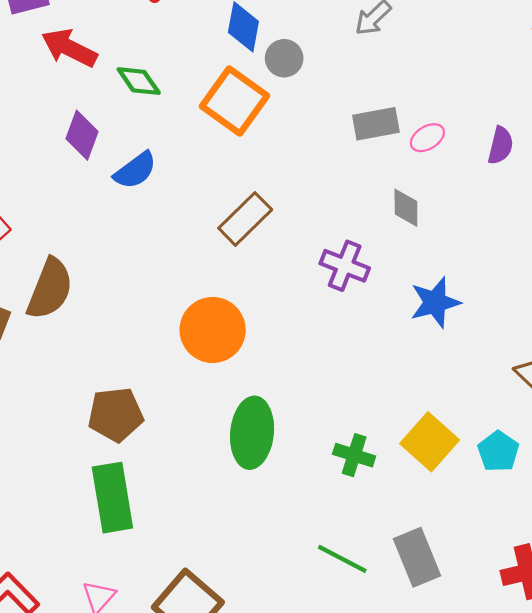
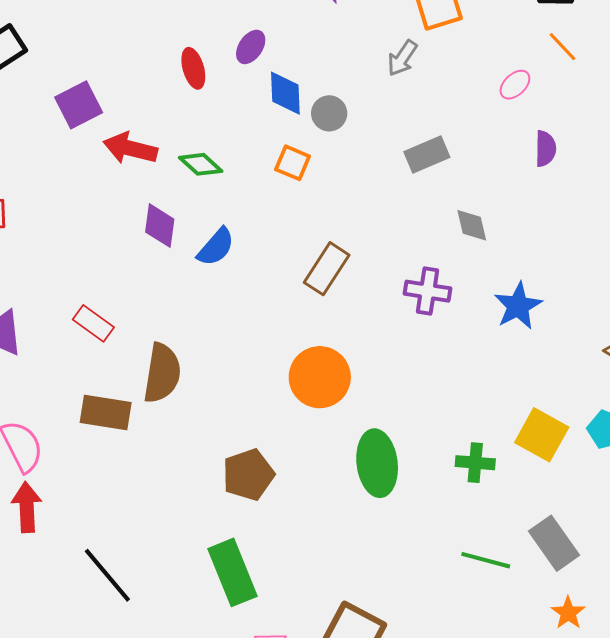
orange square: (235, 101) -> (293, 163), size x0.6
pink ellipse: (427, 138) -> (515, 85), moved
green rectangle: (112, 498) -> (233, 572), moved

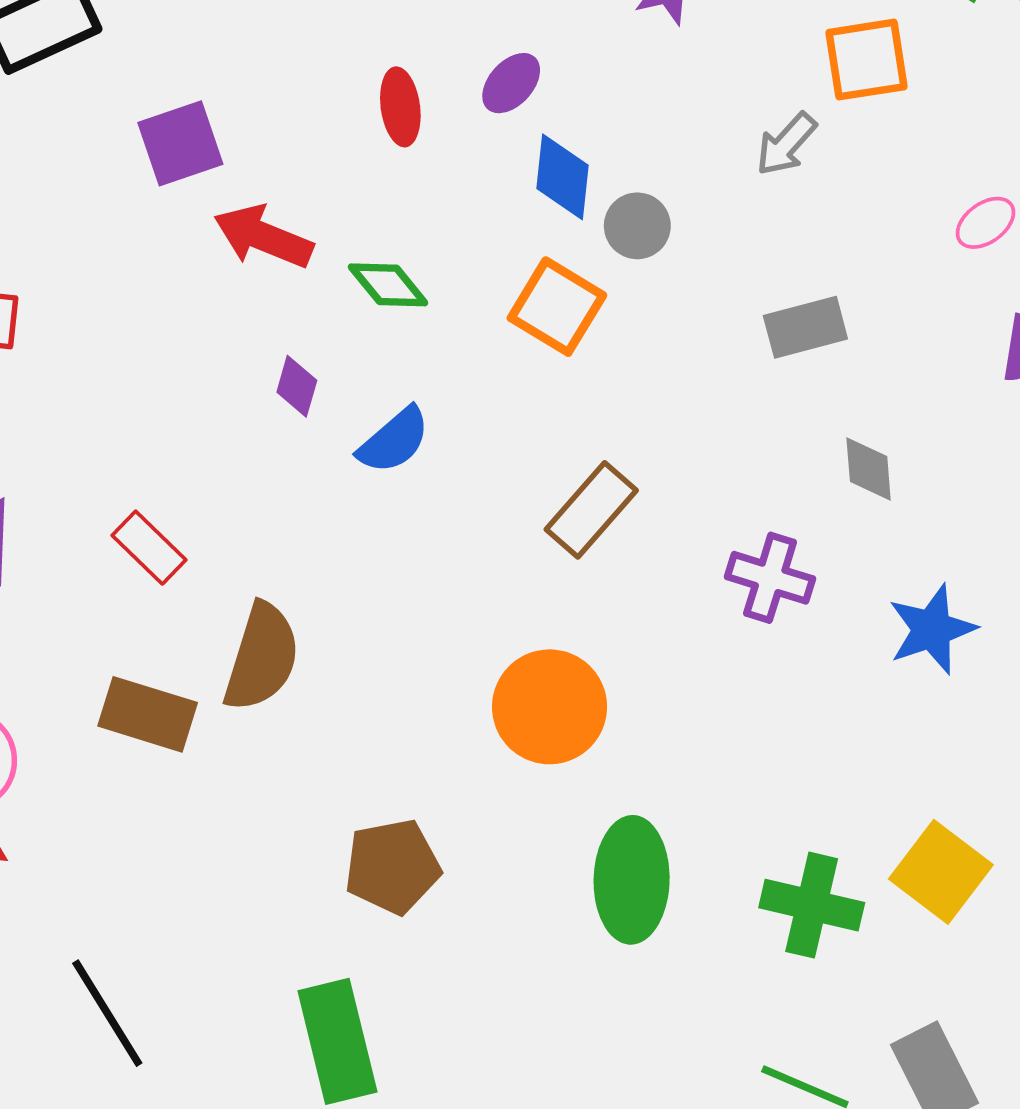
orange square: (293, 163) -> (557, 307), size x1.4
purple diamond: (160, 226) -> (297, 386), size x0.7
green cross: (475, 463) -> (812, 905), size x1.4

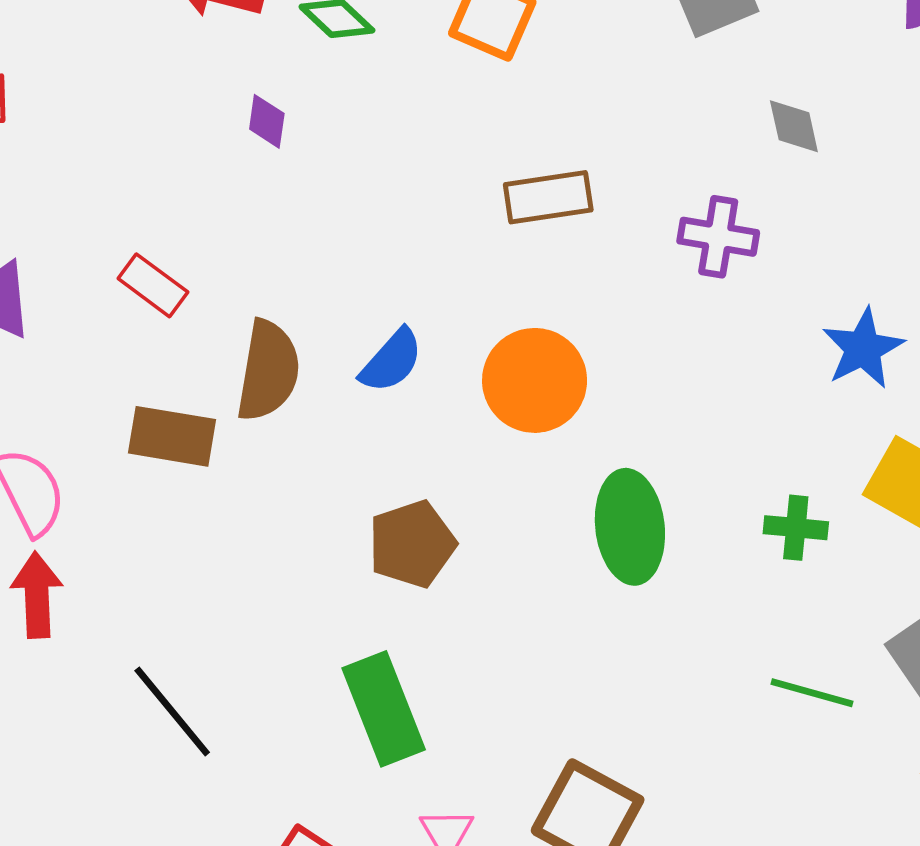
blue semicircle: (394, 440) -> (391, 361), moved
brown rectangle: (591, 510) -> (548, 197), turned 48
blue star: (932, 629) -> (863, 348), moved
green cross: (812, 905) -> (796, 528), size x0.7

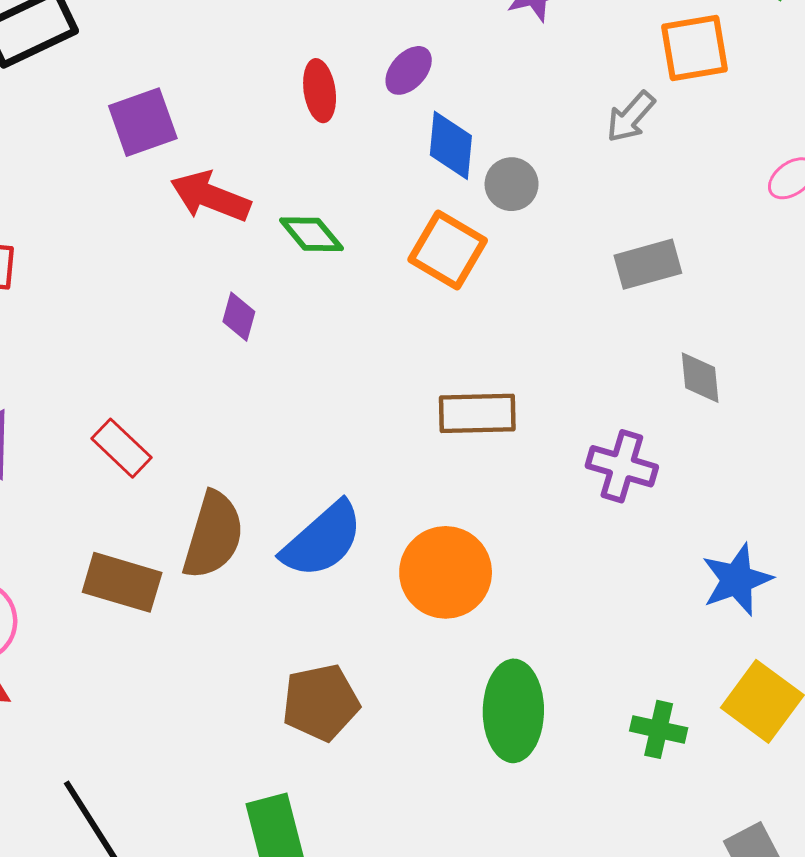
blue semicircle: (391, 361) -> (322, 540), size x1.4

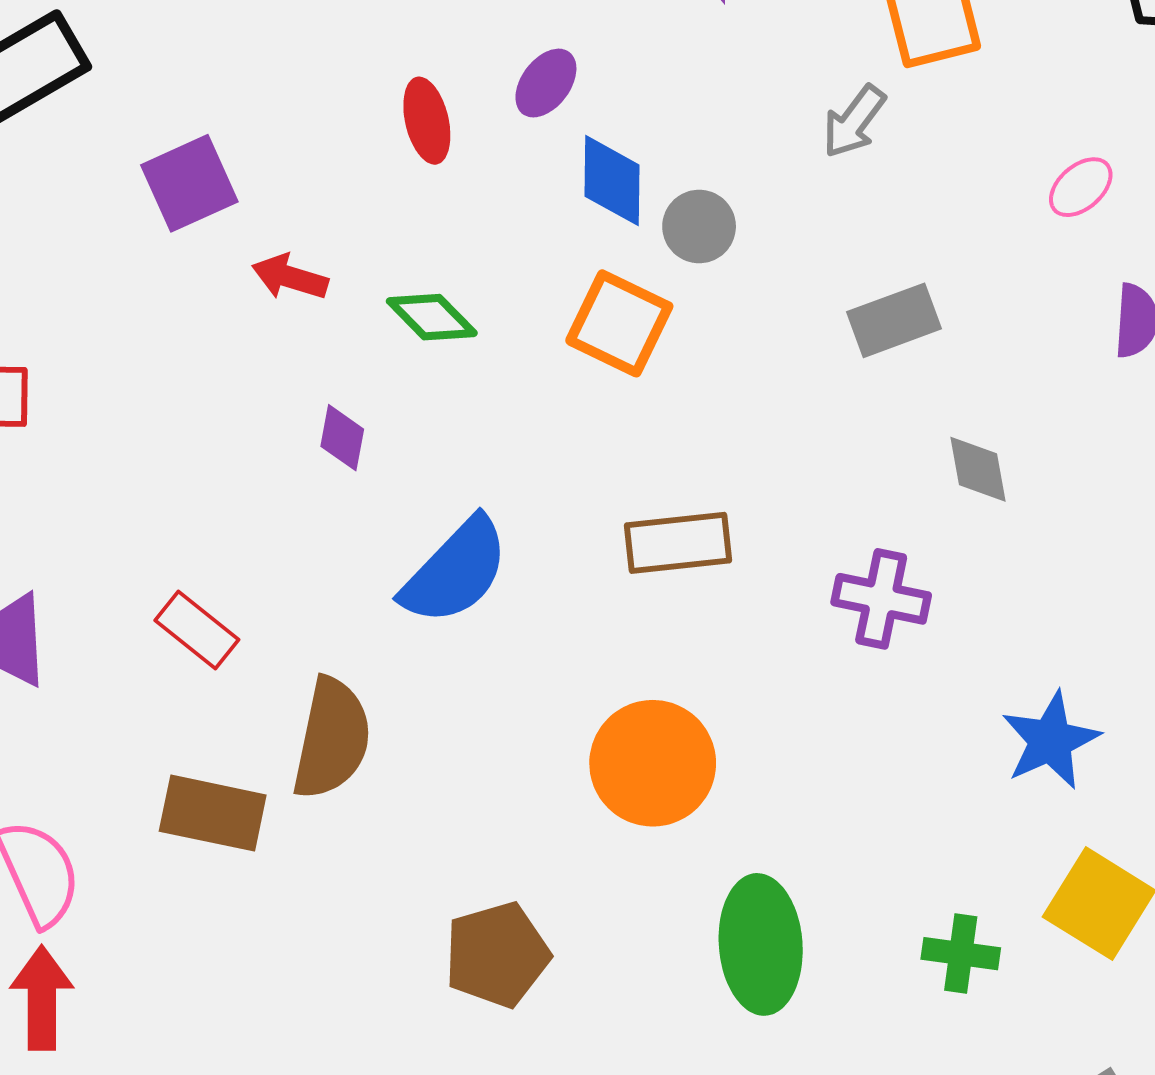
red arrow: (210, 197) -> (290, 277), size x0.7
blue semicircle: (322, 540) -> (455, 571), moved

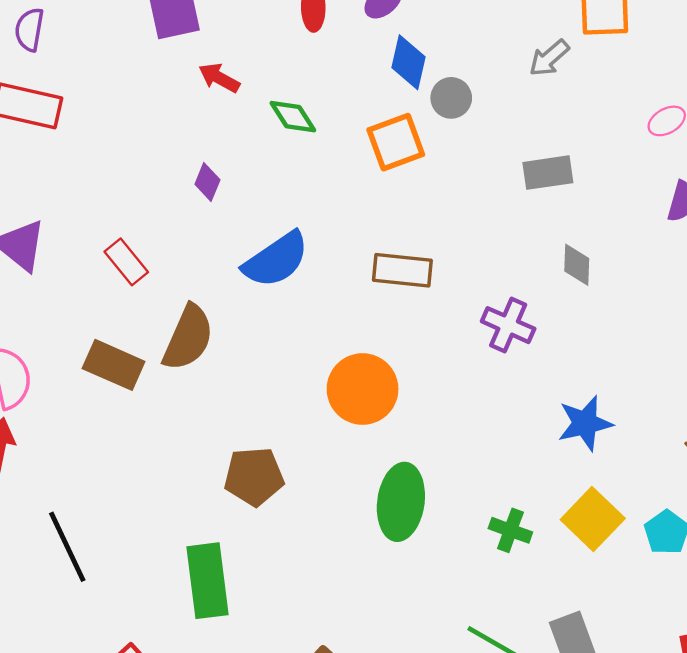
orange square: (619, 323) -> (396, 142), turned 32
purple diamond: (342, 438) -> (207, 182), moved

